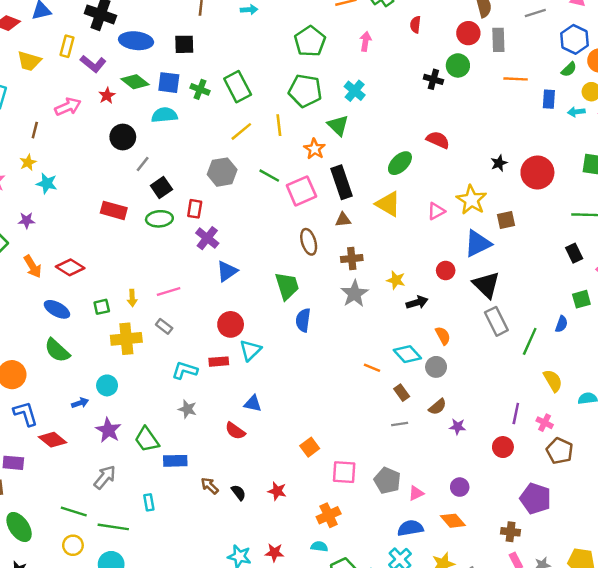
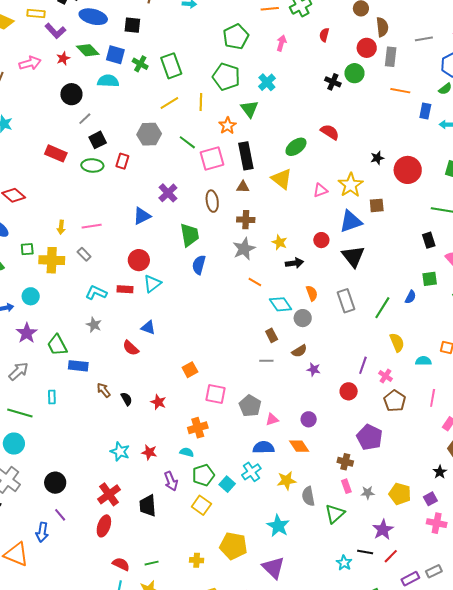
yellow rectangle: (67, 46) -> (36, 13), turned 72
purple cross: (207, 238) -> (168, 193), moved
green square: (102, 307) -> (27, 249), moved
gray rectangle: (496, 321) -> (346, 301), moved
orange line: (372, 368) -> (255, 282), moved

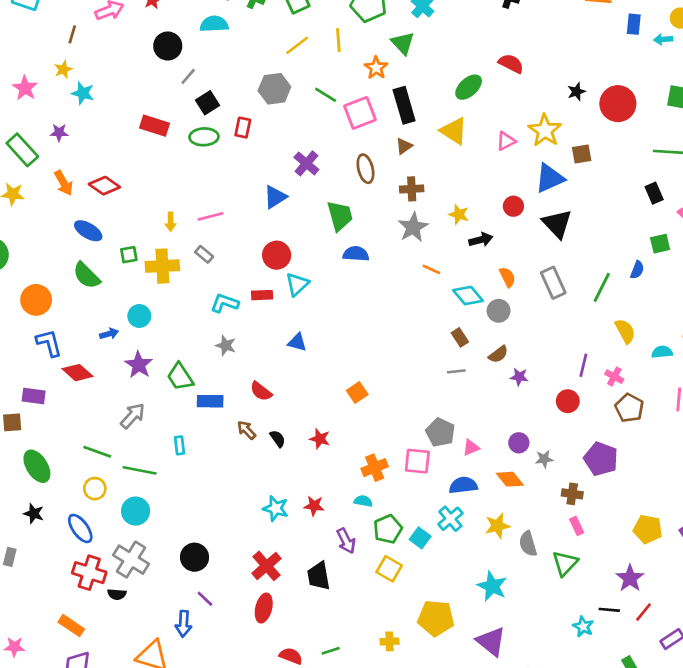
brown triangle: (243, 187) -> (404, 146), turned -32
blue semicircle: (199, 265) -> (356, 254), turned 84
red semicircle: (131, 348) -> (261, 391), moved
pink square: (215, 394) -> (417, 461), moved
gray star: (368, 493) -> (544, 459), moved

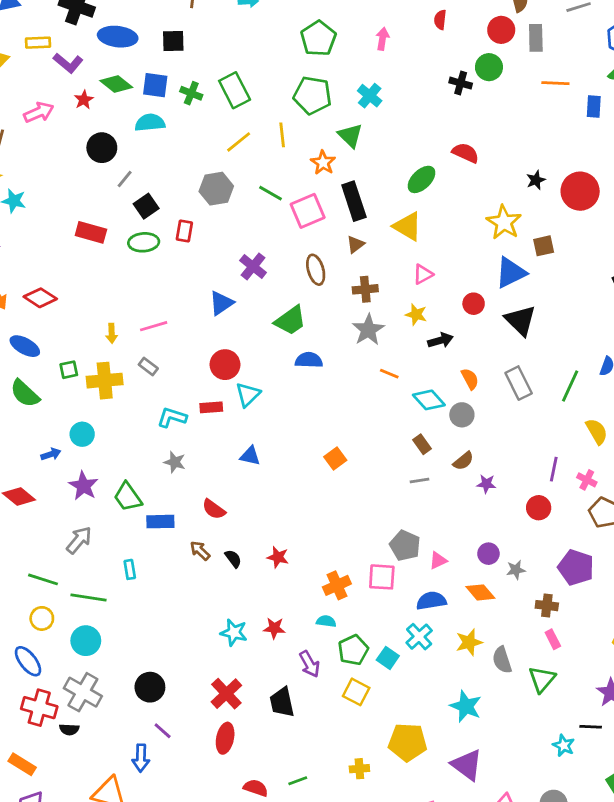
pink triangle: (506, 141) -> (423, 274), moved
green trapezoid: (340, 216) -> (290, 321), turned 72
orange square: (357, 392) -> (335, 458), moved

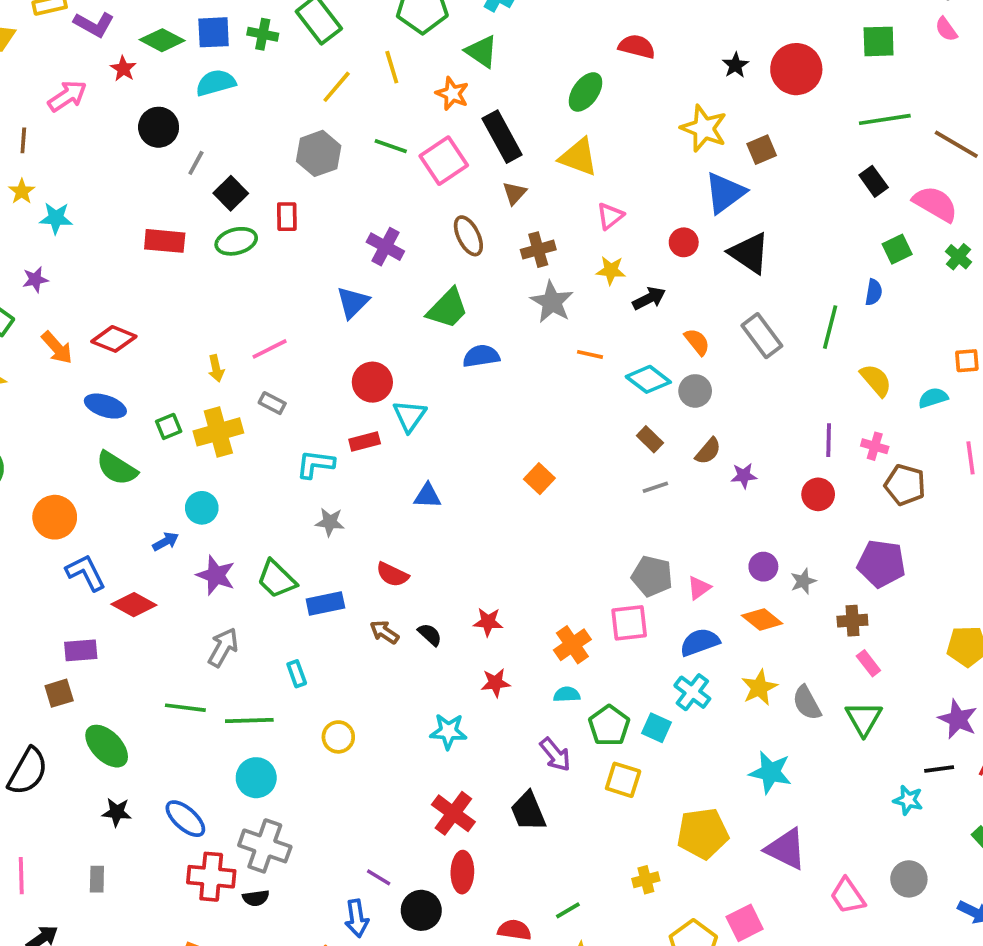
yellow circle: (42, 618) -> (338, 737), moved
red star: (274, 628) -> (495, 683), moved
black circle: (150, 687) -> (421, 910), moved

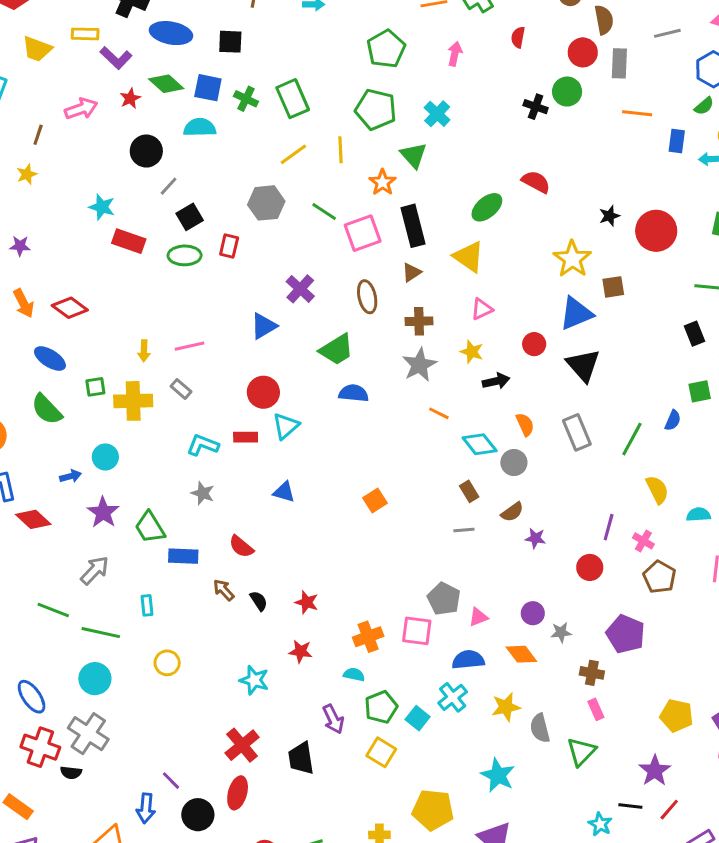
cyan star: (56, 218) -> (102, 207), moved

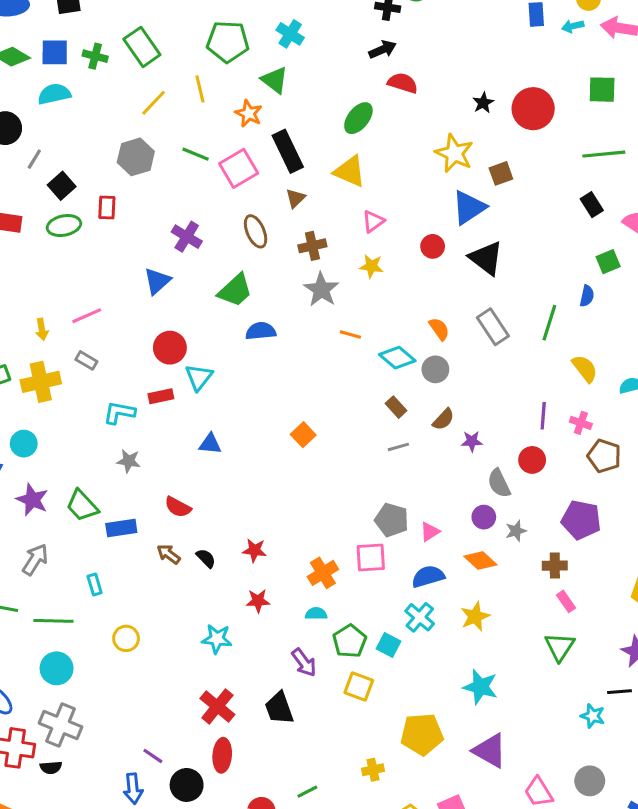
black arrow: (496, 381) -> (382, 50), moved
gray semicircle: (540, 728) -> (499, 483), moved

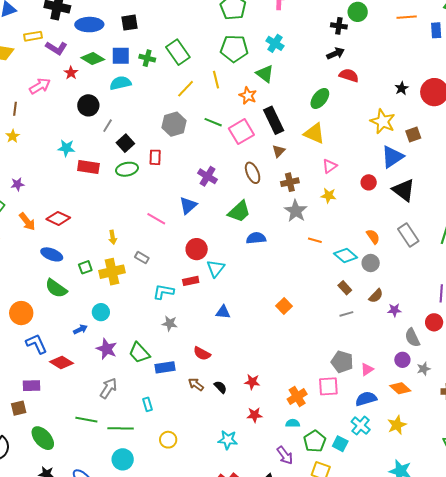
pink line: (87, 316) -> (156, 219), moved, turned 54

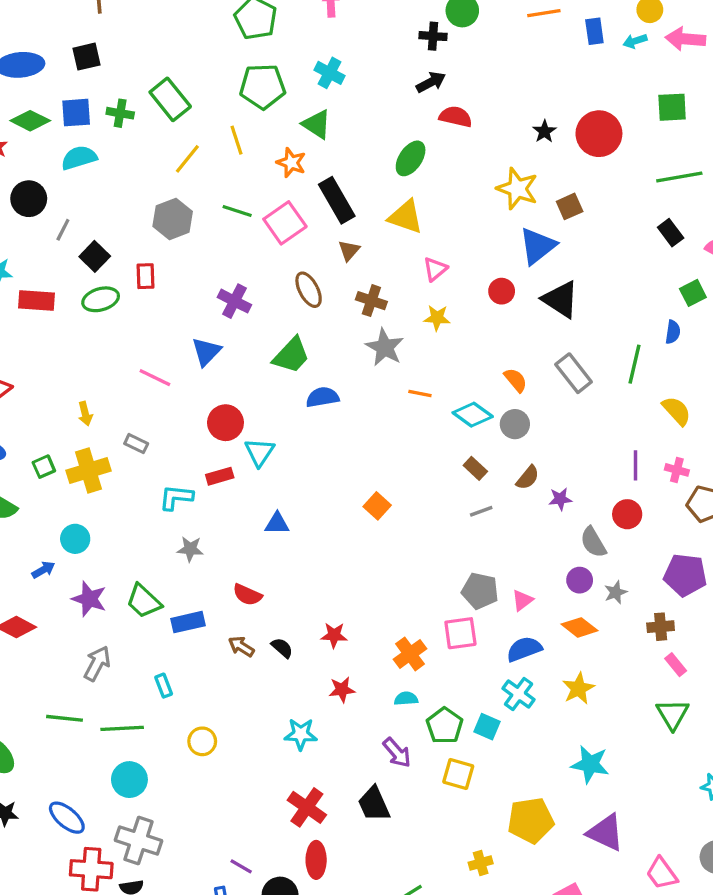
brown cross: (290, 182) -> (371, 301), turned 36

